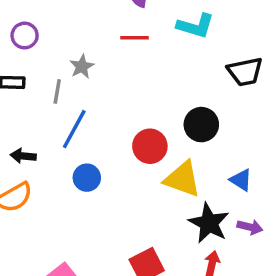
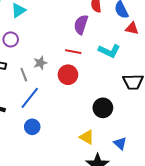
gray line: (57, 91) -> (24, 75), turned -40
red circle: (150, 146) -> (68, 75), moved
yellow triangle: (182, 179) -> (87, 137), size x0.7

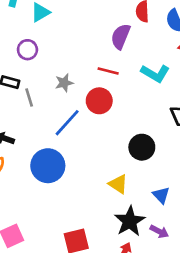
gray line: (24, 75) -> (29, 97), moved
blue line: (30, 98) -> (67, 123), moved
blue circle: (32, 127) -> (48, 166), size x1.6

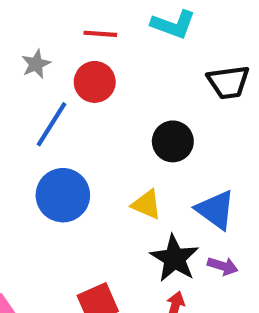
blue circle: (48, 166) -> (63, 195), moved
blue triangle: (161, 195) -> (216, 210), size x1.5

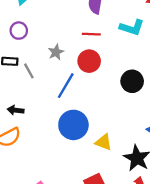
black circle: (173, 141) -> (132, 81), moved
yellow triangle: (147, 204) -> (103, 142), moved

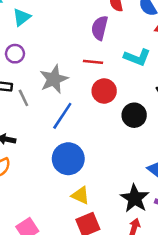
gray star: (56, 52) -> (54, 79), size x1.6
red circle: (89, 61) -> (104, 91), moved
yellow triangle: (103, 142) -> (81, 195), moved

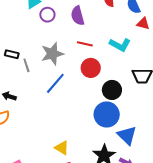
purple semicircle: (100, 28) -> (78, 16), moved, turned -36
purple circle: (15, 54) -> (47, 15), moved
blue circle: (68, 159) -> (107, 114), moved

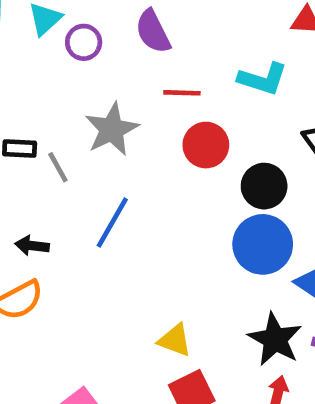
blue line: (55, 83) -> (112, 223), moved

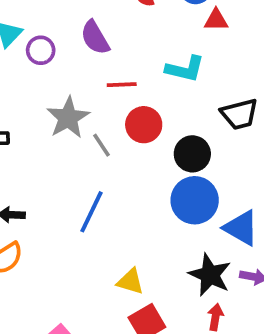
gray line: (58, 167) -> (102, 145), moved
blue line: (112, 223) -> (92, 212), moved

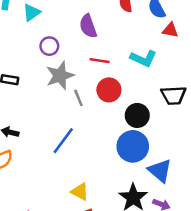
purple circle: (41, 50) -> (49, 46), moved

